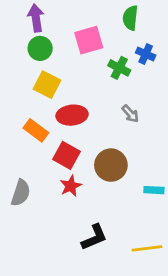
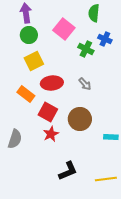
pink square: (89, 40) -> (64, 29), turned -35
yellow square: (47, 85) -> (34, 61), turned 36
gray arrow: (130, 114) -> (85, 84), moved

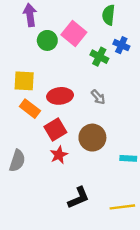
green circle: (29, 35) -> (47, 40), moved
yellow square: (34, 61) -> (24, 81), moved, turned 30
red square: (48, 112) -> (55, 129), turned 30

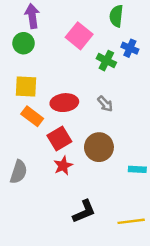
green circle: (47, 40) -> (24, 43), moved

